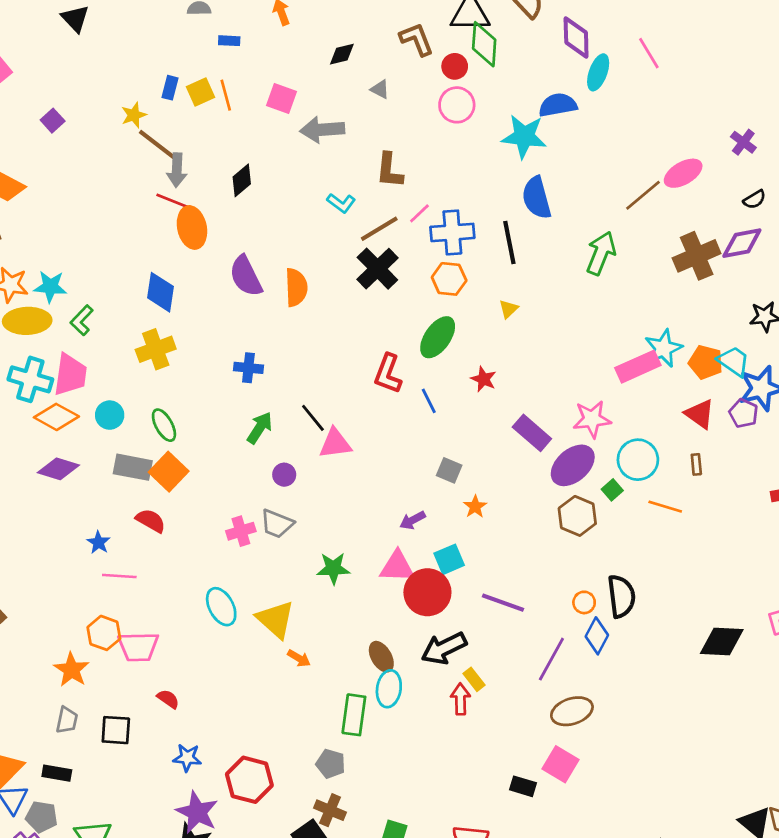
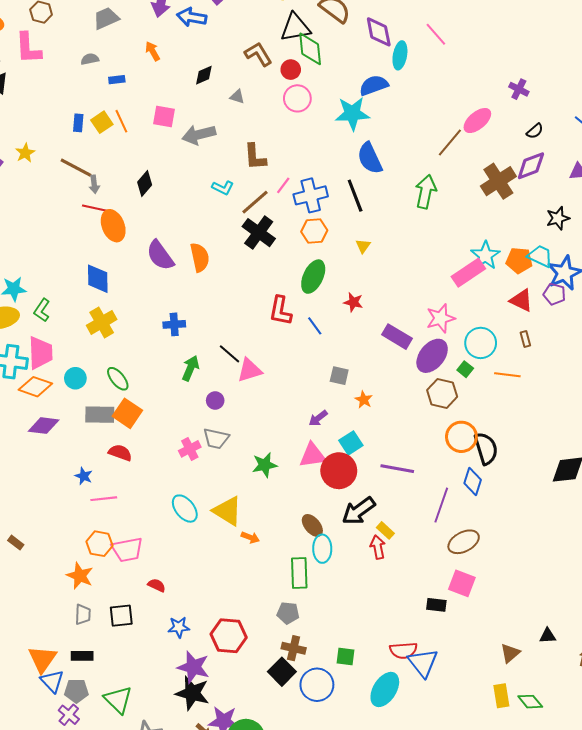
yellow star: (134, 115) -> (25, 153), moved
gray arrow: (177, 170) -> (94, 184), size x0.7
orange circle: (584, 602) -> (461, 437), moved, size x1.8

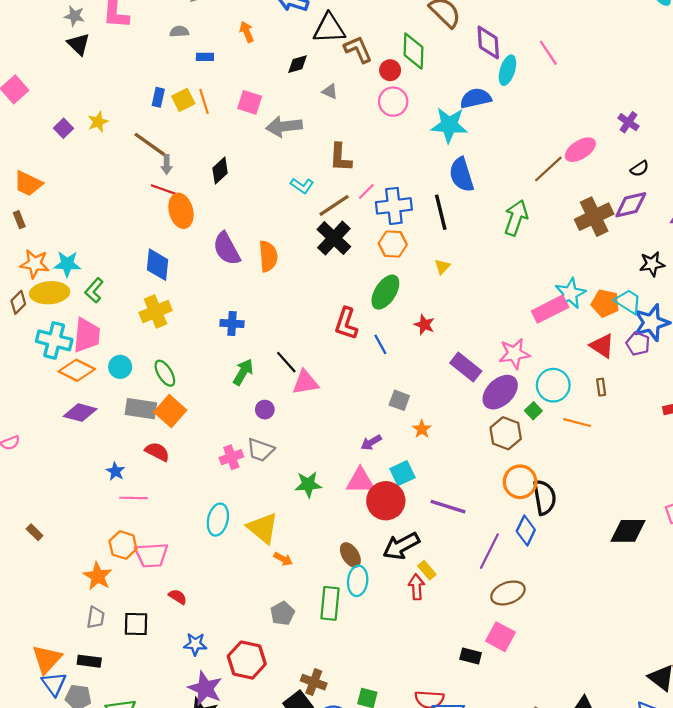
black triangle: (295, 28) -> (329, 28), moved
cyan ellipse: (185, 509) -> (218, 520), turned 44
gray pentagon: (288, 613) -> (282, 613), moved, turned 30

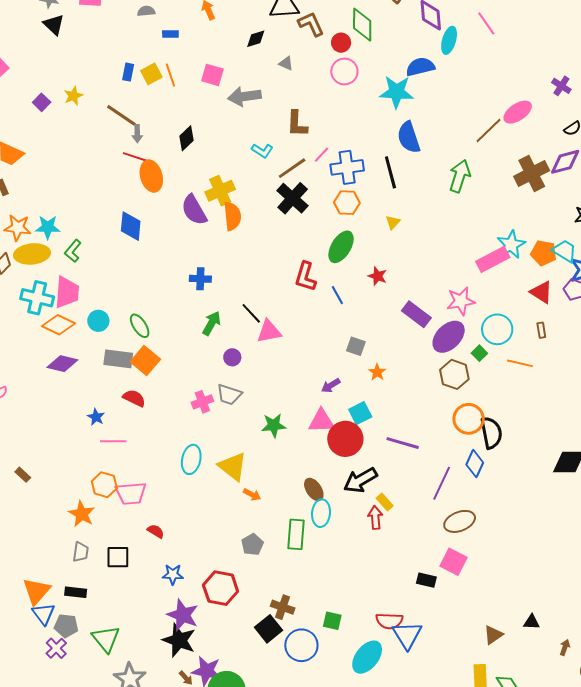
yellow cross: (156, 312) -> (220, 191), moved

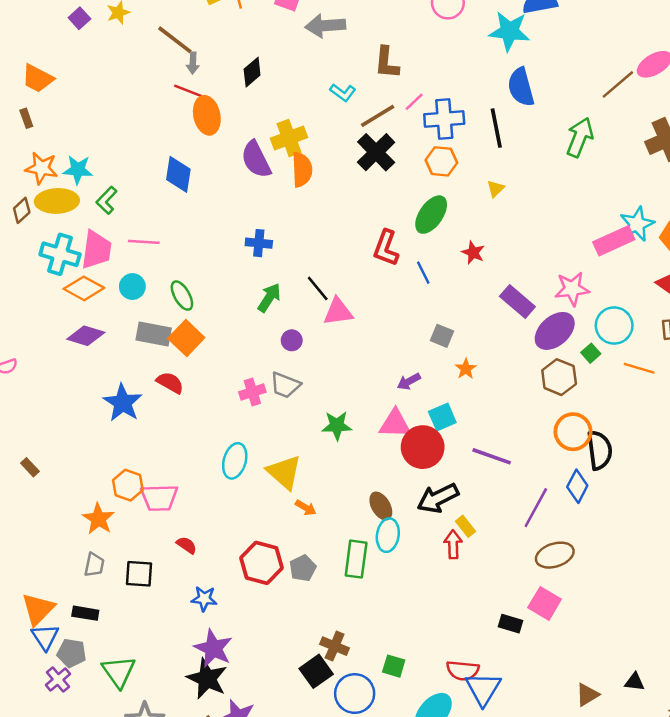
blue star: (96, 417) -> (123, 403), size x1.8
pink line: (113, 441) -> (144, 242), moved
red hexagon: (221, 588) -> (262, 563), moved

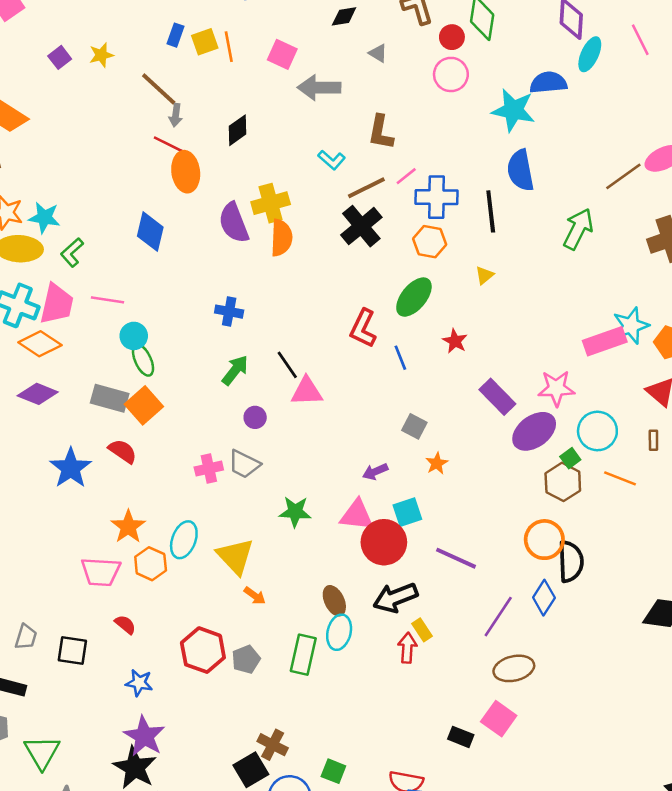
cyan circle: (132, 287) -> (134, 336), moved
brown hexagon: (559, 377) -> (563, 482), moved
orange hexagon: (128, 485) -> (151, 564), moved
orange star: (98, 519) -> (128, 527), moved

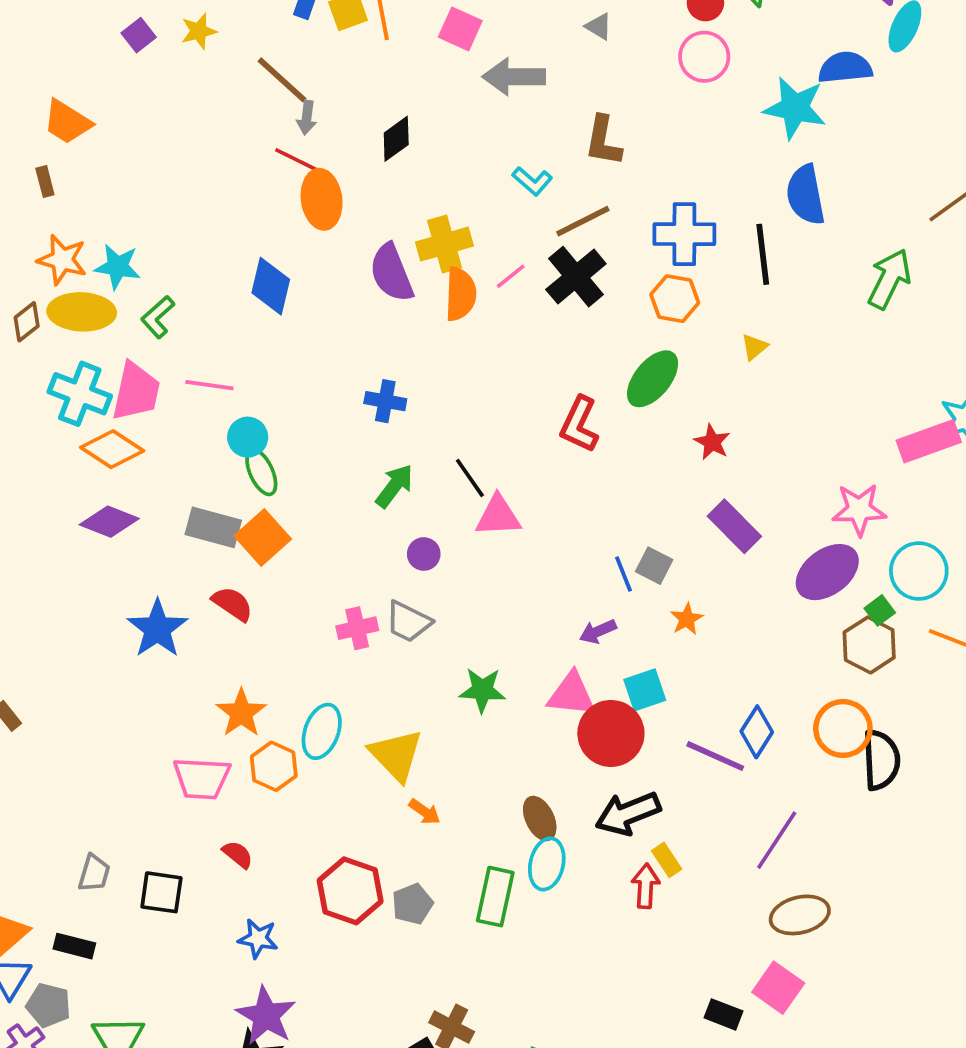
pink line: (406, 176) -> (511, 276), moved
blue line: (400, 358) -> (624, 574), moved
purple rectangle: (497, 397) -> (734, 526), moved
blue diamond: (544, 598) -> (757, 732), moved

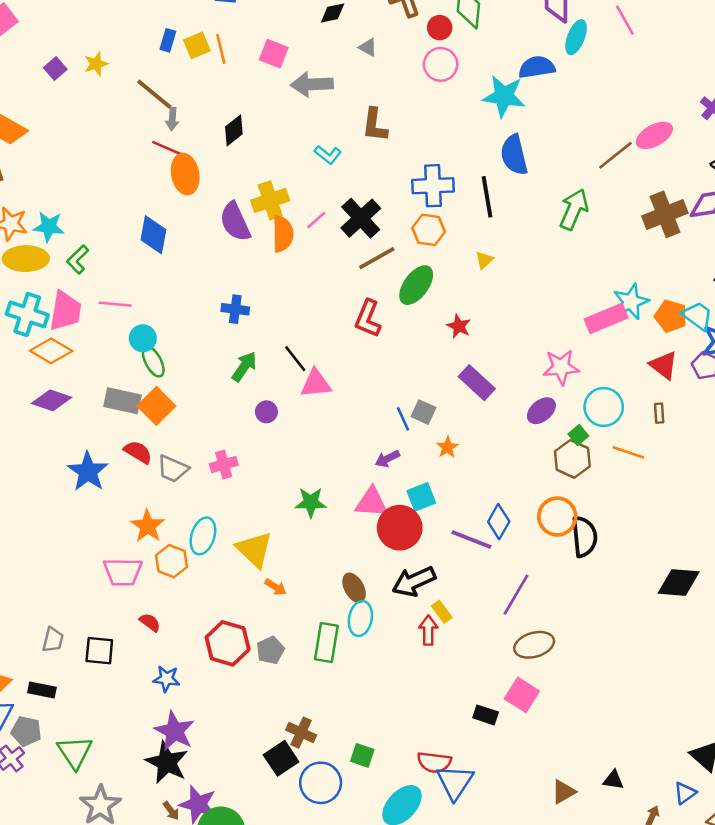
brown line: (583, 221) -> (377, 258), moved
purple ellipse: (827, 572) -> (541, 411), size x0.7
gray trapezoid: (408, 622) -> (173, 469), moved

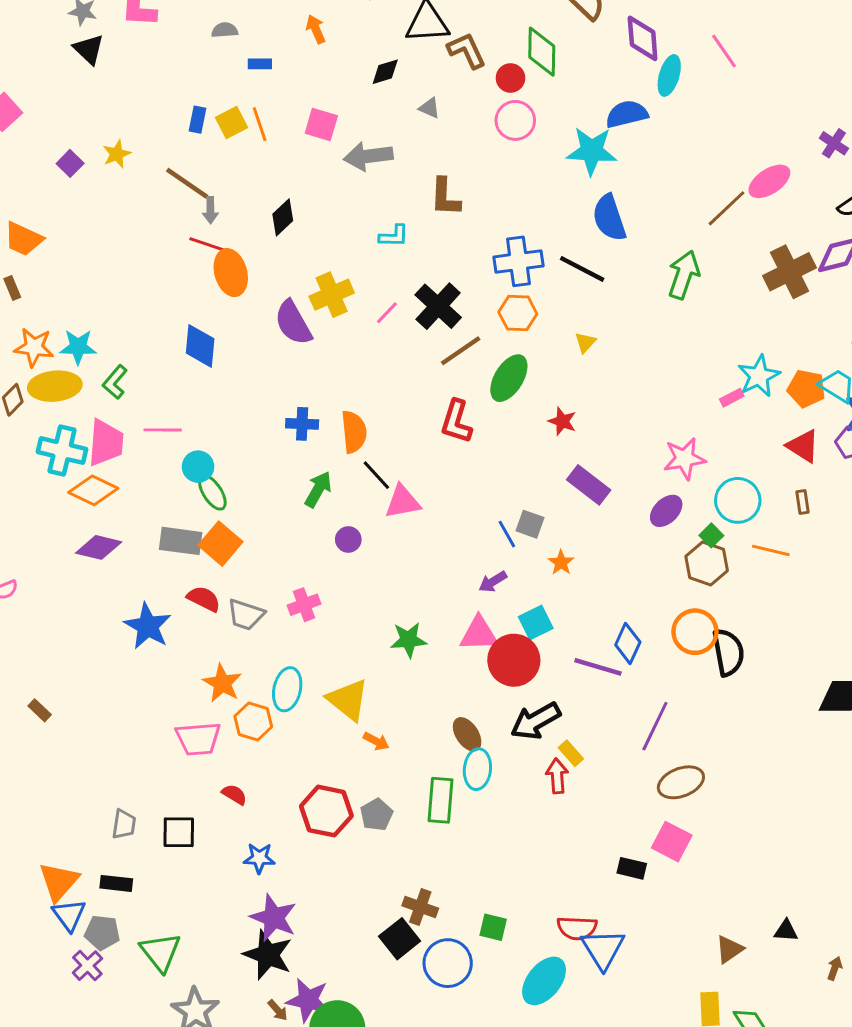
cyan L-shape: (328, 155) -> (394, 236), turned -32
black line: (487, 197) -> (582, 269), turned -48
orange semicircle: (283, 234) -> (354, 432), moved
pink rectangle: (606, 318) -> (732, 398), size x0.5

